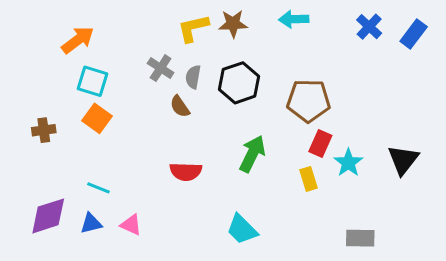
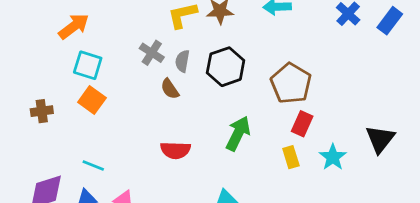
brown pentagon: (308, 101) -> (291, 83), turned 30
cyan star: (348, 163) -> (333, 157), moved

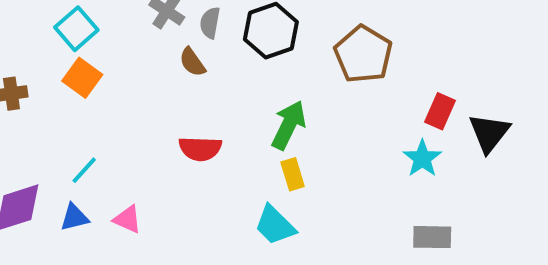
cyan square: (88, 65) -> (76, 29), turned 32
red rectangle: (302, 124) -> (440, 111), moved
yellow rectangle: (291, 157) -> (293, 174), moved
cyan line: (93, 166) -> (84, 170), turned -70

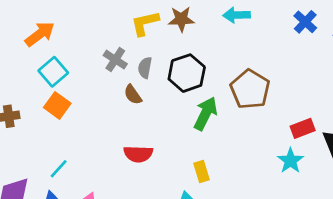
red rectangle: (440, 111) -> (303, 128), turned 45
green arrow: (289, 125) -> (206, 114), moved

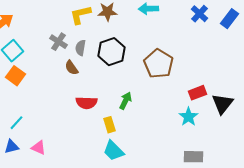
green arrow: (206, 114) -> (125, 101), moved, size x0.7
red semicircle: (138, 154) -> (86, 103), moved
yellow rectangle: (202, 171) -> (109, 125), moved

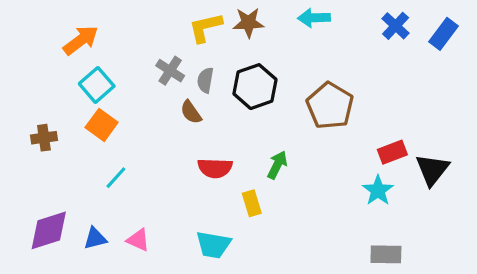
cyan line: (16, 123) -> (116, 178), moved
cyan trapezoid: (113, 151) -> (213, 245), moved, turned -35

